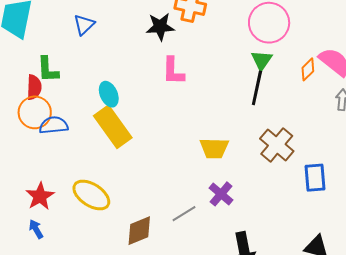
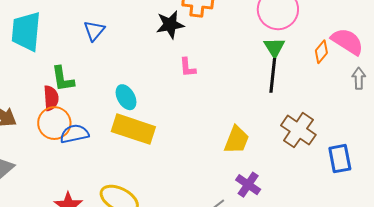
pink L-shape: (173, 71) -> (188, 67), size x0.7
yellow rectangle: (113, 127) -> (133, 129), turned -30
yellow trapezoid: (214, 148) -> (237, 140), turned -64

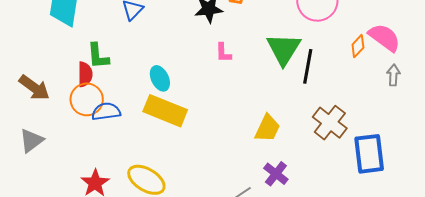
green triangle: (274, 47) -> (284, 49), moved, size x1.6
blue rectangle: (340, 159) -> (369, 154), size x1.4

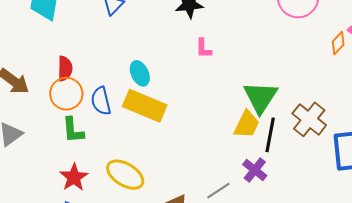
green triangle: (284, 49) -> (260, 97), moved
green L-shape: (98, 56) -> (73, 130), moved
black line: (308, 66) -> (270, 135), moved
blue semicircle: (106, 112) -> (101, 101), moved, turned -96

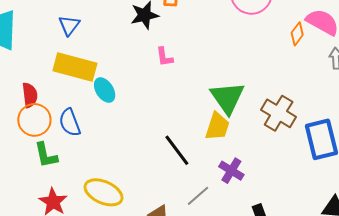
yellow rectangle: (145, 106) -> (75, 67), moved
black line: (270, 135) -> (177, 150), moved, turned -40

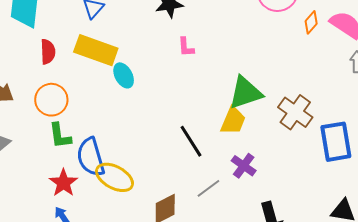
orange diamond: (297, 34) -> (311, 22), moved
red semicircle: (30, 95) -> (48, 52), moved
green triangle: (227, 98) -> (245, 93), turned 42
blue semicircle: (70, 122) -> (91, 157), moved, size x1.4

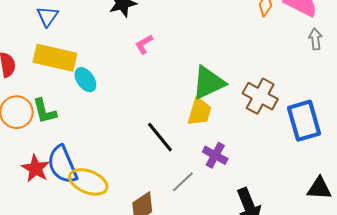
pink L-shape: (186, 47) -> (144, 44), turned 70
green L-shape: (60, 136) -> (45, 111), moved
red star: (63, 183) -> (36, 168), moved

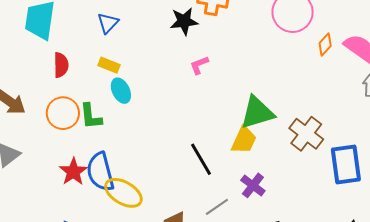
yellow rectangle: (55, 58) -> (109, 65), size x0.5
cyan ellipse: (85, 80) -> (121, 91), moved

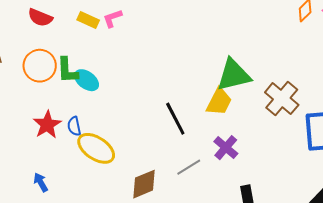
red semicircle: (61, 65) -> (40, 18), turned 110
pink L-shape: (199, 65) -> (112, 18), moved
cyan ellipse: (121, 91) -> (87, 80), moved, turned -30
blue semicircle: (100, 172) -> (74, 126), size x0.5

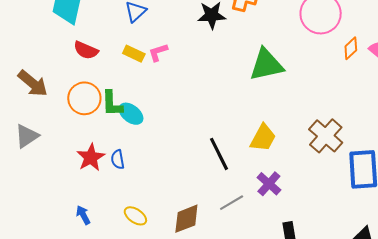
green triangle: (234, 75) -> (266, 65), moved
yellow ellipse: (96, 148) -> (135, 216), moved, size x0.6

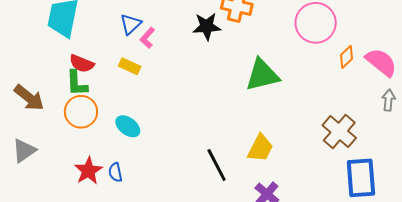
pink L-shape: (158, 52) -> (147, 38), moved, turned -30
green L-shape: (112, 104) -> (77, 83), moved
brown cross: (326, 136) -> (339, 132), moved

